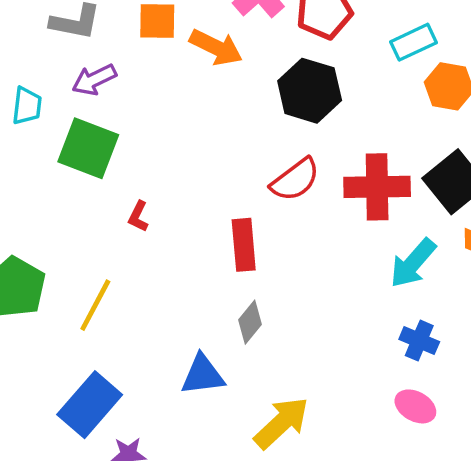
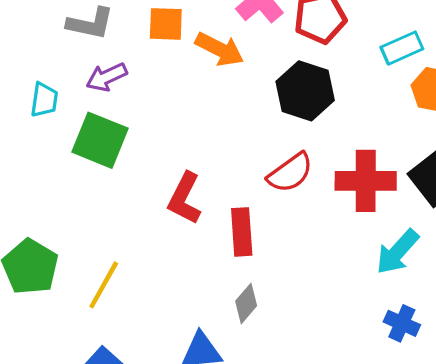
red L-shape: (138, 216) -> (185, 198), moved, size x1.8

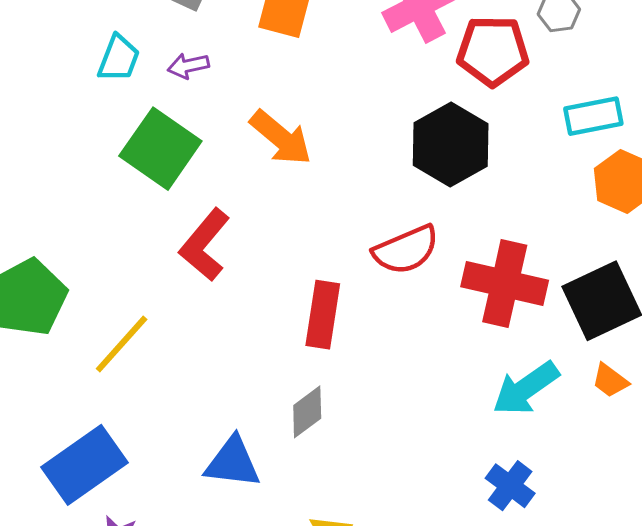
orange arrow: (220, 49) -> (281, 138), moved
purple arrow: (107, 77) -> (188, 66), size x0.7
cyan trapezoid: (44, 100) -> (119, 58), moved
red L-shape: (185, 198) -> (205, 245), moved

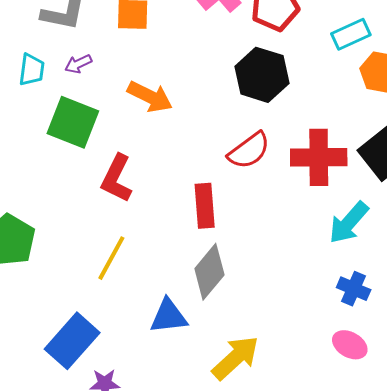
yellow line: (122, 344) -> (111, 258), moved
gray diamond: (307, 412) -> (209, 272), size x1.5

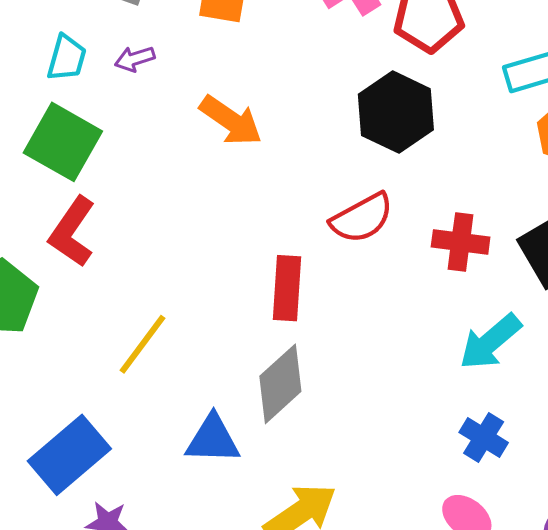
green square: (73, 122) -> (63, 142), moved
red cross: (319, 157) -> (461, 242), size x0.7
red L-shape: (117, 178) -> (72, 232), moved

